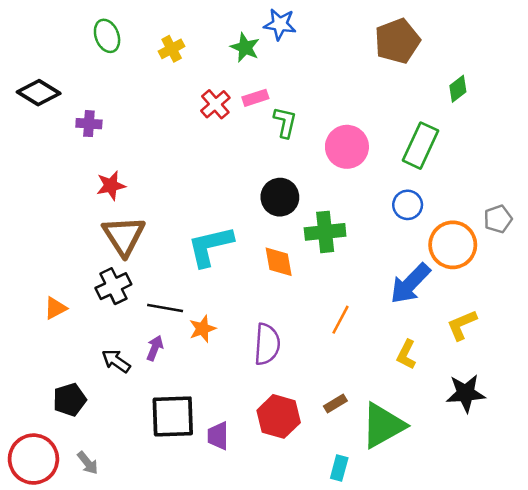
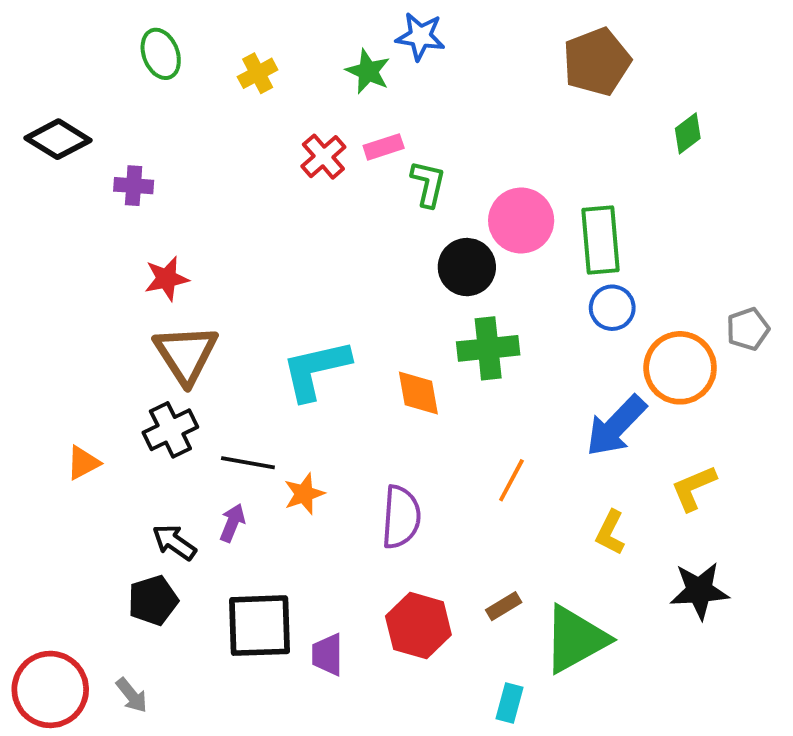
green rectangle: (421, 146) -> (601, 240), moved, turned -30
black circle: (280, 197) -> (467, 267), moved
black pentagon: (70, 400) -> (153, 600), moved

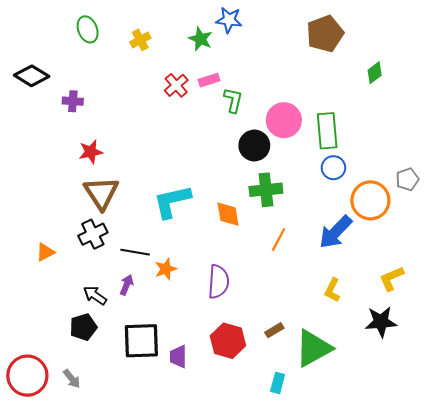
orange line: (511, 480) -> (279, 239), moved
yellow L-shape: (694, 488) -> (392, 278), moved

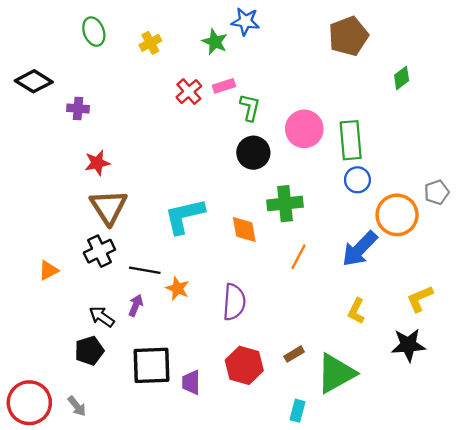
black circle: (254, 146) -> (253, 153), moved
orange star: (166, 269) -> (178, 288), turned -30

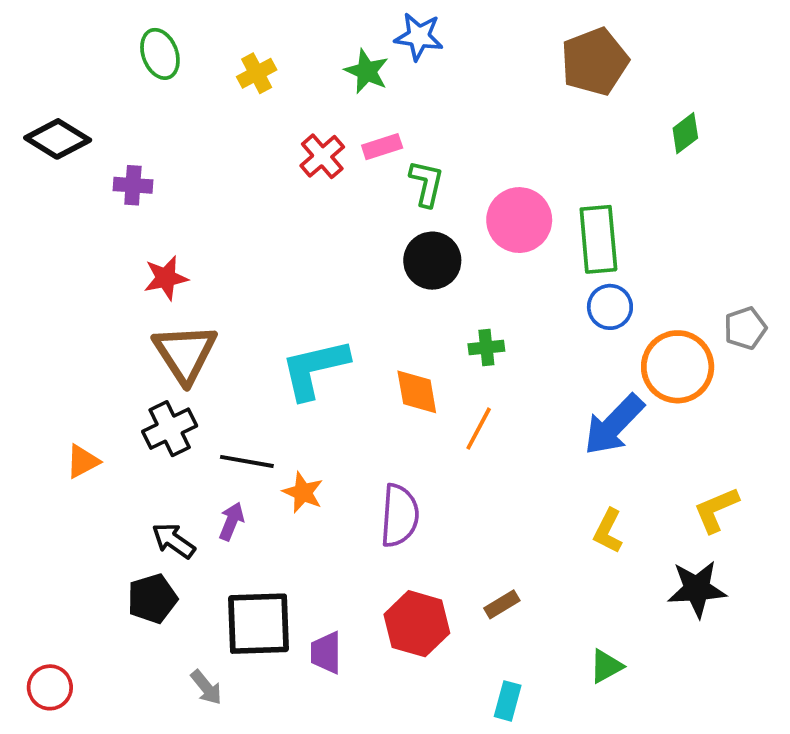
green cross: (285, 204) -> (486, 347), size x0.6
orange line: (299, 257) -> (479, 429), moved
green triangle: (336, 373) -> (606, 666), moved, size x0.5
red circle: (29, 403) -> (50, 687), size x0.6
gray arrow: (77, 406) -> (206, 687), moved

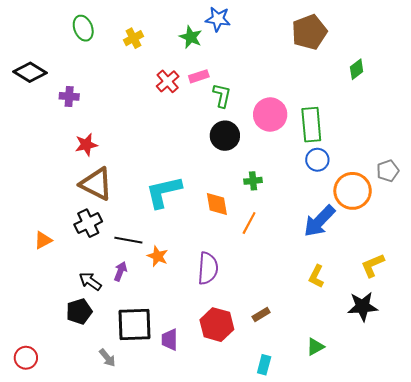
brown triangle: (185, 353) -> (96, 184), turned -30

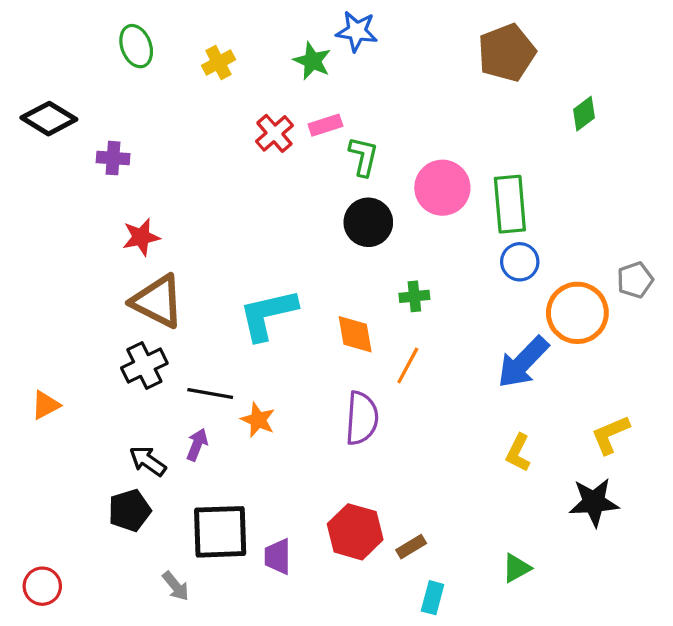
orange triangle: (43, 240) -> (46, 405), moved
purple semicircle: (208, 268) -> (362, 418), moved
brown rectangle: (261, 315) -> (411, 547), moved

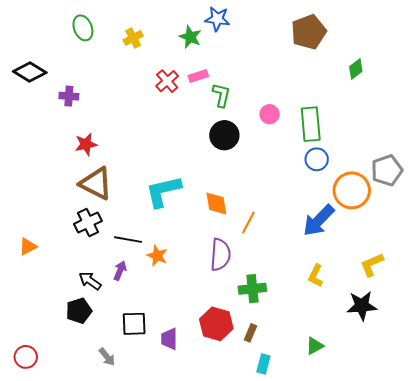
pink circle: (442, 188) -> (270, 114), size x0.6
gray pentagon: (635, 280) -> (387, 170), size x1.4
green cross: (414, 296) -> (252, 289), moved, size x1.5
black square: (220, 532) -> (134, 324), size x0.7
brown rectangle: (411, 547) -> (250, 333), turned -36

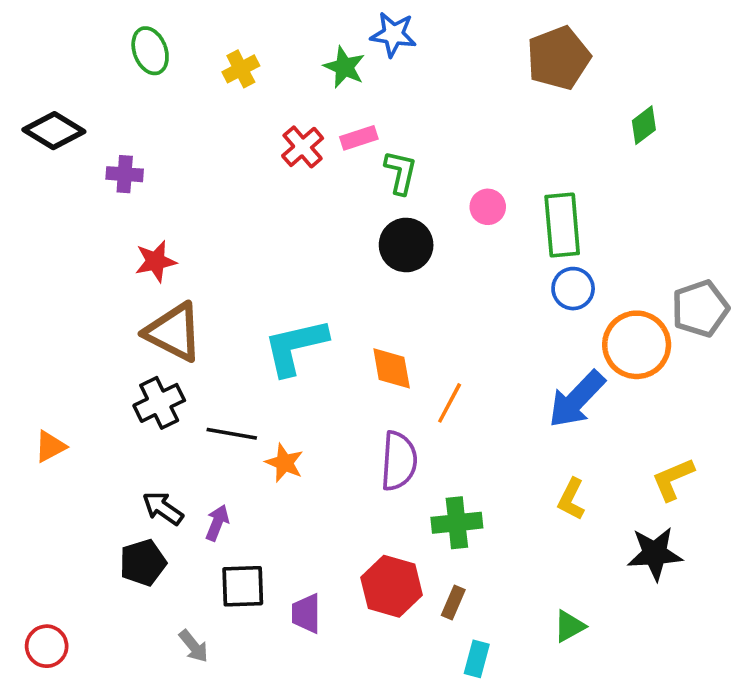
purple arrow: (120, 271) -> (217, 523), moved

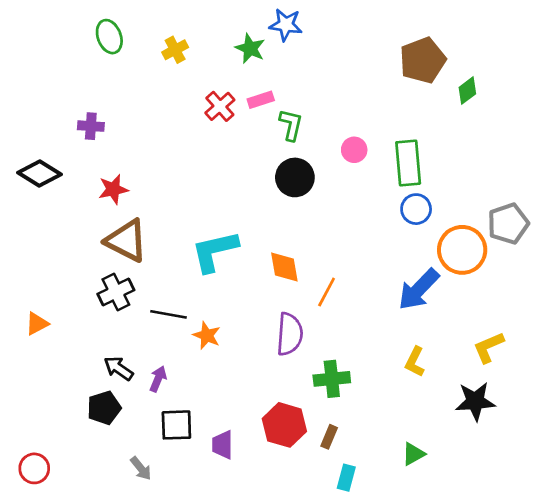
brown pentagon: (559, 58) -> (423, 60), moved
black diamond: (54, 131) -> (40, 174), moved

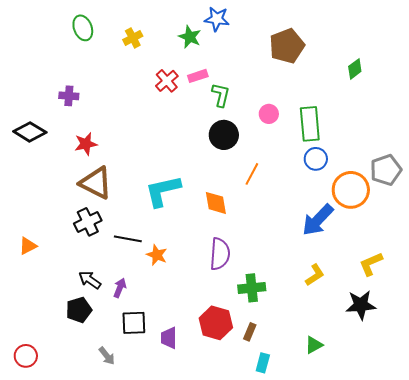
brown pentagon: (423, 60) -> (287, 46), moved
orange line: (327, 292) -> (252, 174), moved
yellow L-shape: (415, 362) -> (315, 275), turned -150

